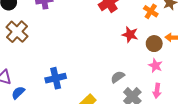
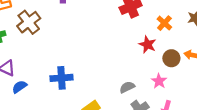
orange cross: (151, 11) -> (164, 23), moved
pink star: (155, 66) -> (159, 81), moved

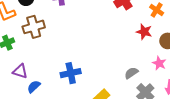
brown cross: (29, 22) -> (34, 27), turned 30

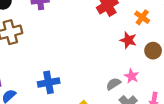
pink star: (159, 63) -> (132, 76), moved

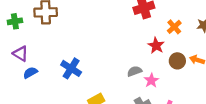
blue cross: (49, 82) -> (71, 68), turned 30
gray semicircle: (113, 84) -> (135, 71), moved

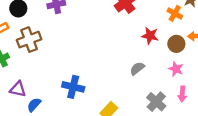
orange cross: (174, 27) -> (175, 13), moved
pink star: (151, 80) -> (176, 69), moved

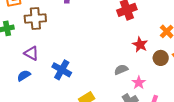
pink star: (176, 69) -> (139, 83), moved
purple triangle: (18, 89) -> (31, 53), moved

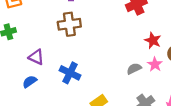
brown cross: (35, 19) -> (69, 24), moved
pink star: (139, 83) -> (155, 64), moved

